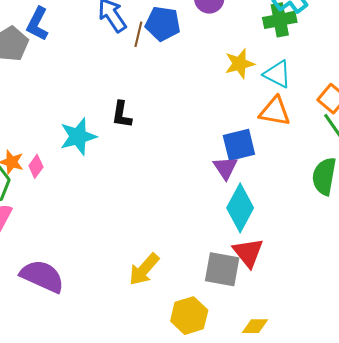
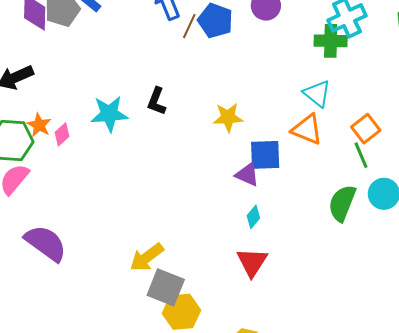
yellow star: (240, 64) -> (228, 117), moved
purple triangle: (225, 168) -> (247, 175), turned -44
cyan diamond: (240, 208) -> (253, 217), size x0.5
gray square: (222, 269) -> (166, 287), moved

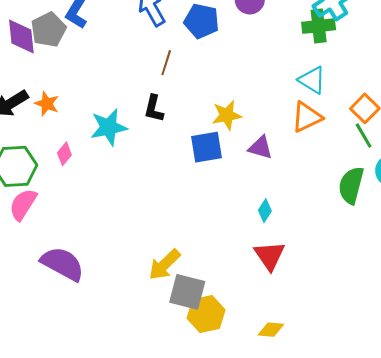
brown line: (189, 26) -> (166, 63), moved
orange star: (39, 125) -> (47, 104), moved
orange triangle: (307, 129) -> (307, 117), turned -40
blue square: (265, 155) -> (206, 147), moved
purple triangle: (247, 175) -> (260, 148), moved

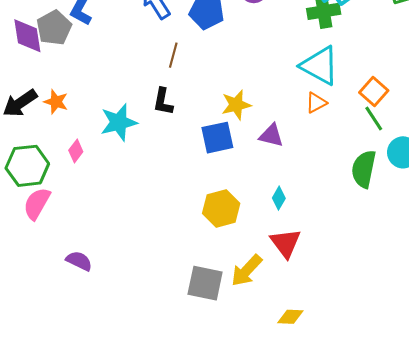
cyan triangle: (312, 80) -> (320, 66), size x1.4
orange triangle: (307, 117) -> (316, 103), size x0.7
purple semicircle: (62, 264) -> (79, 261), size x0.6
yellow arrow: (164, 265) -> (247, 271), moved
yellow hexagon: (206, 314) -> (221, 208), moved

